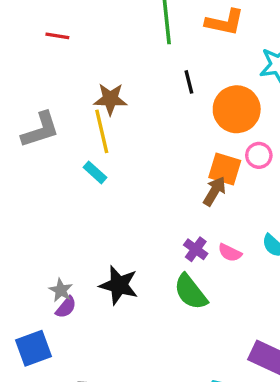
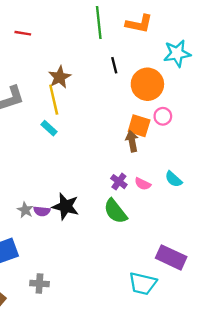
brown star: (110, 99) -> (60, 77), turned -30
brown arrow: (214, 191) -> (132, 141), turned -42
purple semicircle: (66, 307) -> (42, 211), moved, turned 56

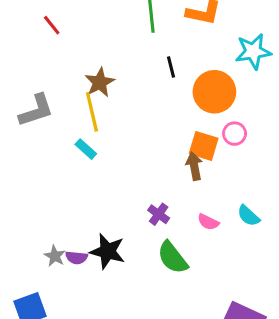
red line: (23, 33) -> (52, 25), turned 42
purple cross: (119, 182) -> (159, 214), moved

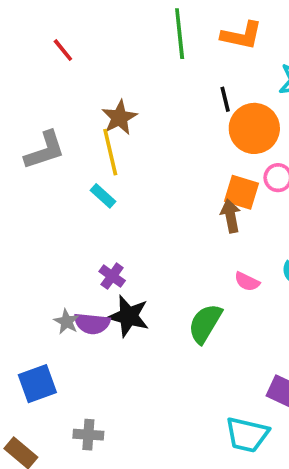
black line: (171, 67) -> (225, 99), moved
purple cross: (159, 214) -> (112, 276), moved
purple semicircle: (76, 258) -> (92, 323), size x1.4
green semicircle: (173, 258) -> (205, 323), turned 69

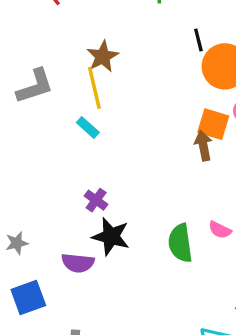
pink semicircle: (247, 282) -> (220, 230), moved
gray star: (67, 322) -> (17, 243), moved, turned 30
purple semicircle: (92, 323) -> (78, 263), moved
green semicircle: (205, 323) -> (180, 243), turned -39

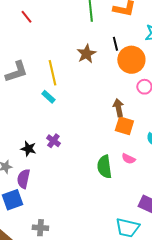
brown star: (103, 56) -> (86, 54), moved
orange square: (213, 124) -> (124, 126), moved
black star: (111, 236) -> (28, 149), moved, size x0.7
purple semicircle: (78, 263) -> (23, 179), moved, turned 96

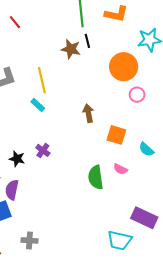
black line: (115, 44) -> (87, 41), moved
brown star: (86, 54) -> (71, 49), moved, turned -30
brown arrow: (118, 108) -> (88, 113), moved

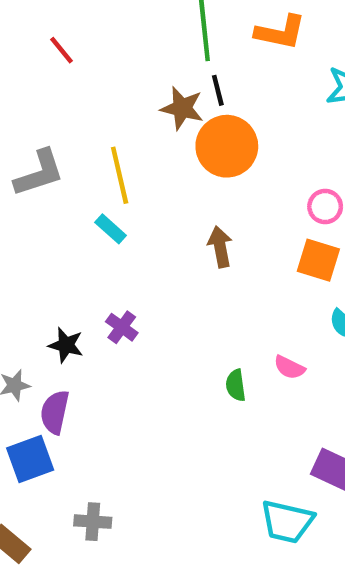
orange circle: (124, 67) -> (227, 146), moved
orange square: (116, 135) -> (318, 260), moved
green semicircle: (96, 177) -> (236, 385), size x0.6

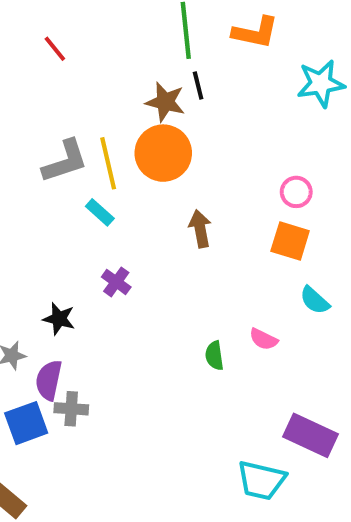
orange circle: (227, 146) -> (163, 153), moved
gray L-shape: (39, 173) -> (65, 161), moved
purple cross: (122, 327) -> (116, 282), moved
gray cross: (93, 522) -> (71, 409), moved

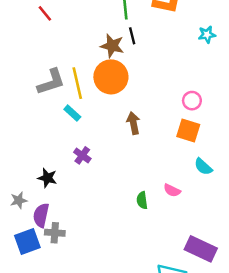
cyan star: (321, 84) -> (207, 35), size x0.6

